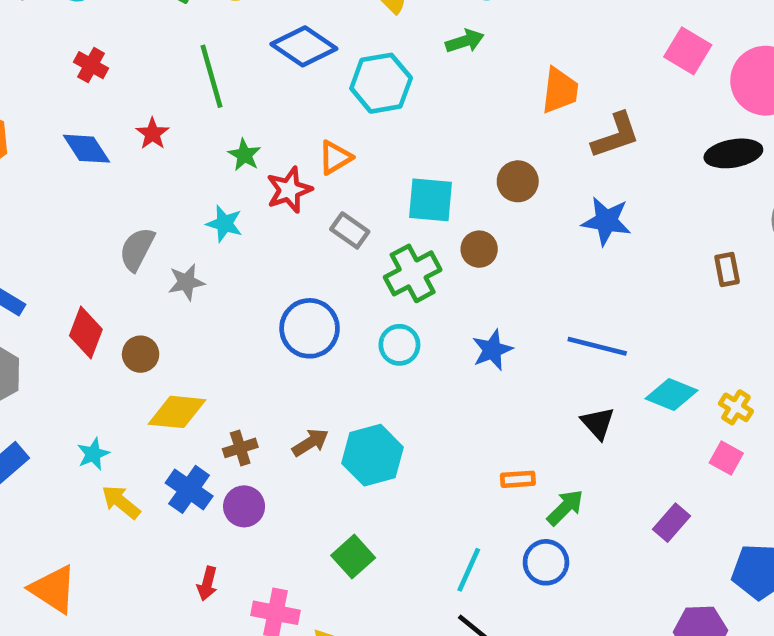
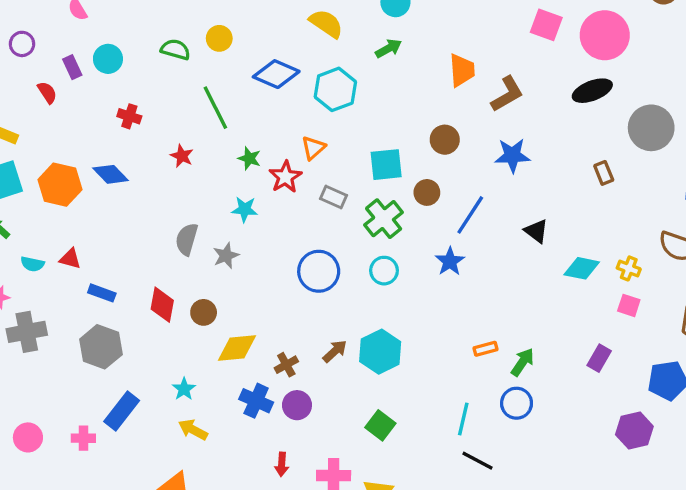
blue diamond: (86, 149) -> (111, 174), moved
blue line: (597, 346) -> (470, 215), moved, turned -60
black triangle: (598, 423) -> (536, 231), moved
yellow arrow: (121, 502) -> (193, 430), moved

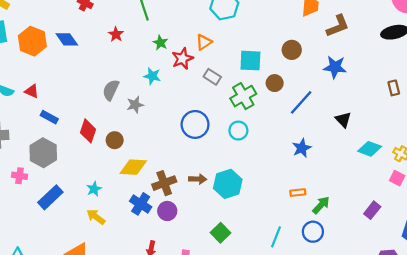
blue star: (450, 261) -> (302, 148), moved
brown arrow: (335, 351) -> (198, 179), turned 36
brown cross: (286, 365) -> (164, 183), size x1.5
pink cross: (83, 438) -> (20, 176), moved

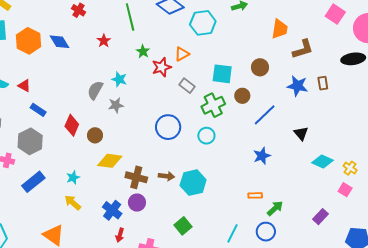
cyan star: (152, 76) -> (119, 79), moved
brown rectangle: (394, 88) -> (323, 83), moved
brown cross: (164, 183) -> (136, 177), turned 30
blue cross: (141, 204) -> (112, 210), moved

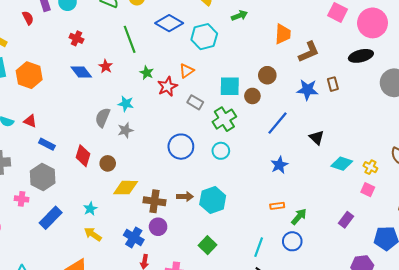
blue diamond: (60, 42) -> (81, 72), moved
brown circle: (242, 96) -> (252, 96), moved

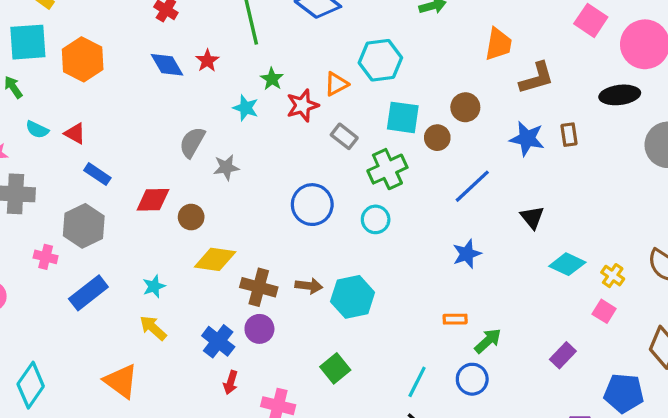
cyan hexagon: (204, 37) -> (380, 60), moved
cyan star: (126, 104) -> (246, 108), moved
red diamond: (83, 156) -> (153, 200), turned 65

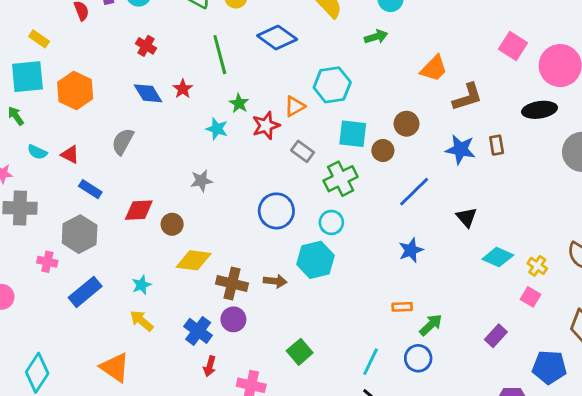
orange trapezoid: (499, 44) -> (434, 69), turned 36
gray semicircle: (192, 142) -> (123, 142), moved
cyan hexagon: (353, 297) -> (316, 260), moved

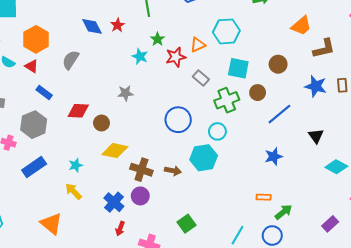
orange hexagon: (75, 90) -> (36, 39), moved
brown circle: (383, 151) -> (258, 93), moved

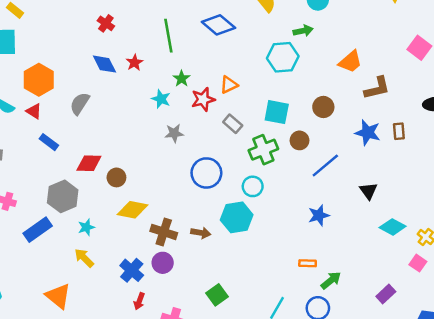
cyan hexagon: (226, 31) -> (283, 57), moved
gray star: (125, 93) -> (174, 133), moved
gray hexagon: (34, 125) -> (63, 196), moved

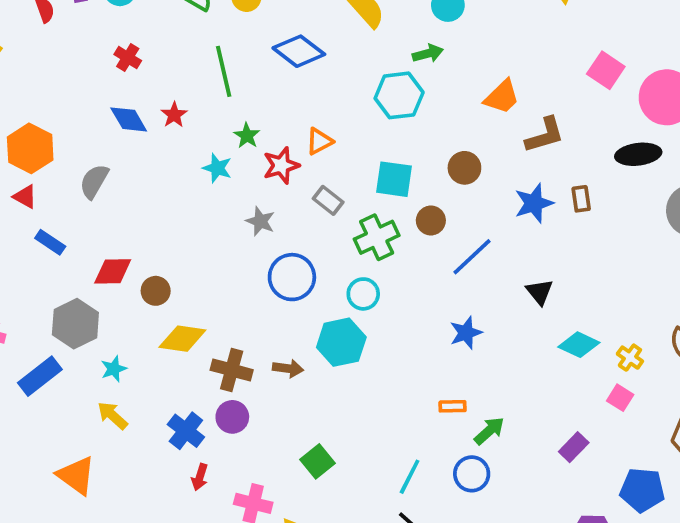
gray star: (174, 133) -> (260, 221), moved, turned 30
blue star: (368, 133) -> (534, 203), turned -30

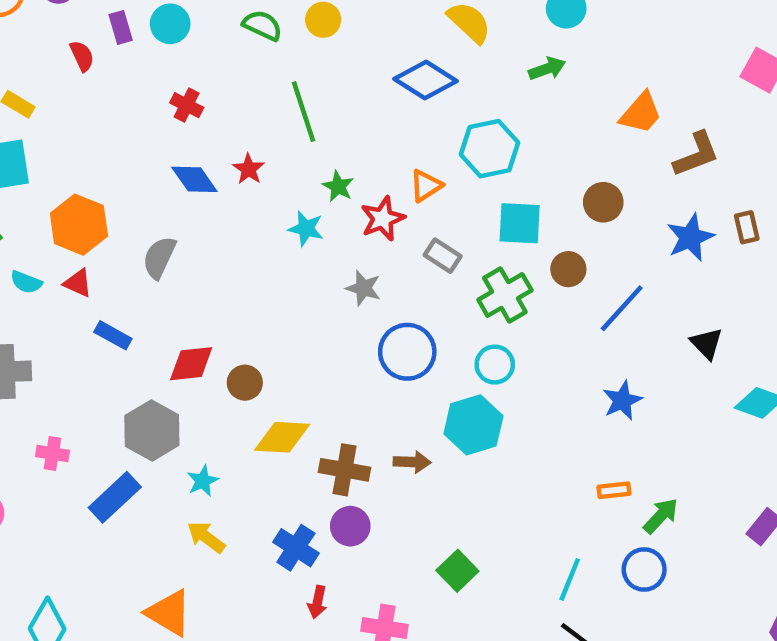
blue diamond: (299, 51) -> (426, 80), moved
cyan hexagon: (399, 95) -> (490, 149), moved

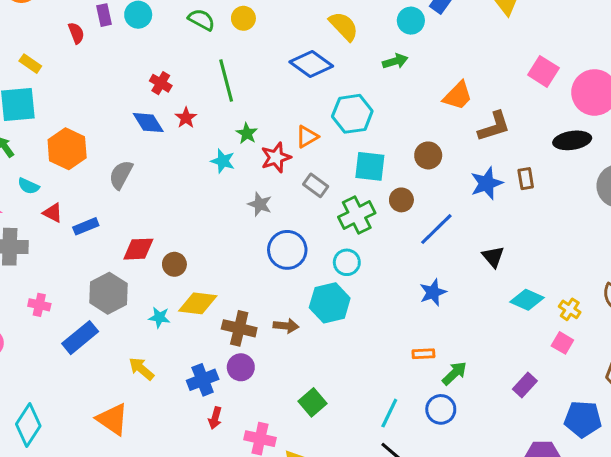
red cross: (187, 105) -> (161, 83), moved
red triangle: (78, 283) -> (53, 213), moved
blue rectangle: (113, 335) -> (86, 226), turned -55
cyan star: (203, 481) -> (159, 317), moved, turned 30
blue cross: (296, 548) -> (203, 380), turned 32

